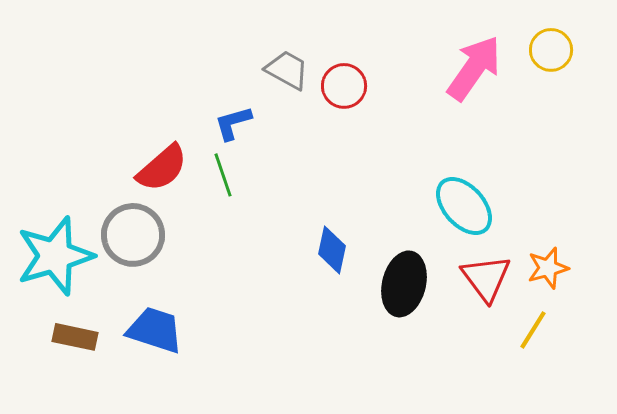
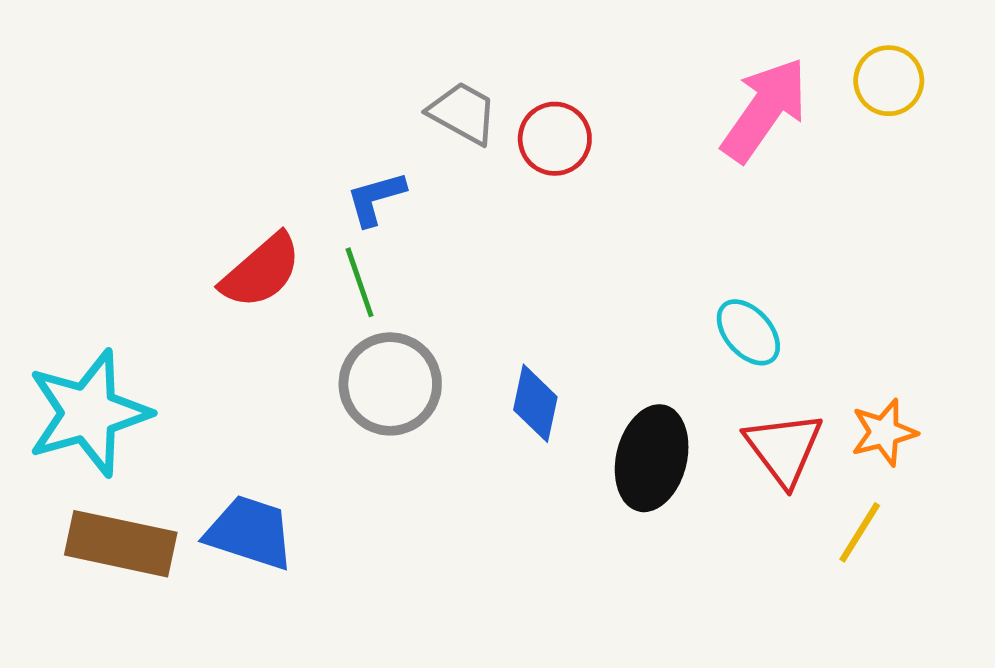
cyan ellipse: (464, 206) -> (748, 332), size x0.7
gray circle: (133, 235) -> (390, 384), moved
brown rectangle: (75, 337) -> (121, 544), size x1.5

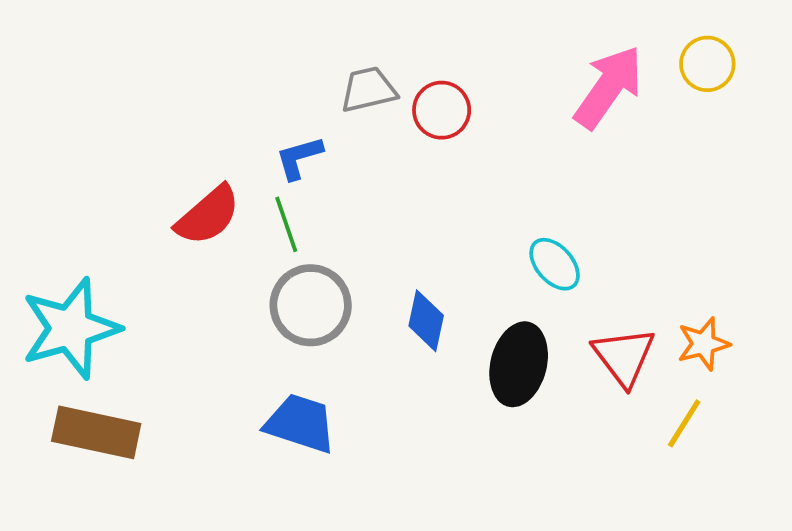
gray trapezoid: (463, 113) -> (368, 90), turned -42
cyan ellipse: (748, 332) -> (555, 264), moved
blue trapezoid: (250, 532) -> (300, 423), moved

